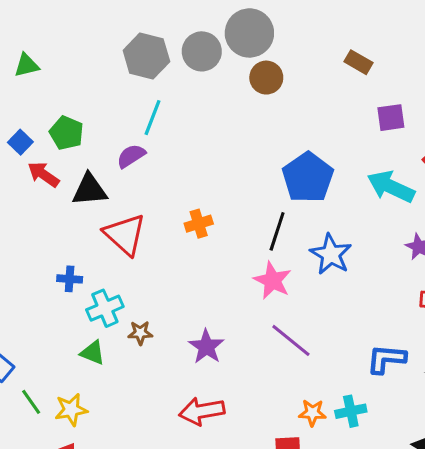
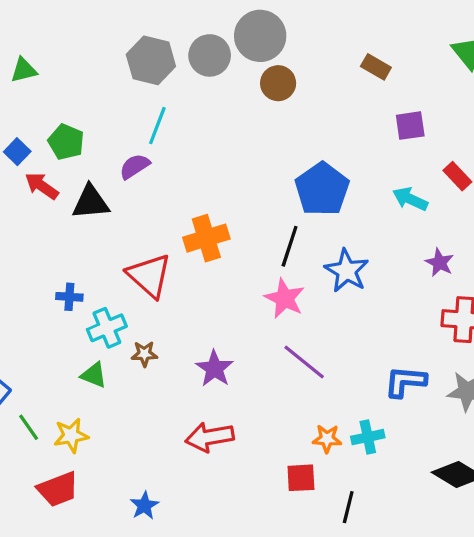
cyan arrow: (391, 187) -> (410, 199), size x0.7
orange cross: (199, 224) -> (206, 238), size x1.5
red triangle: (125, 234) -> (149, 276), moved

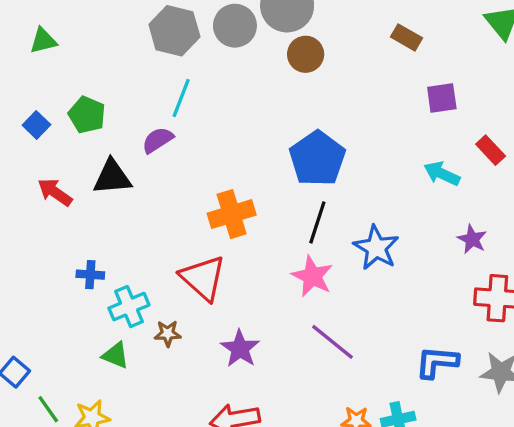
red arrow: (42, 186) -> (55, 192), moved
blue pentagon: (322, 189) -> (317, 159), moved
red triangle: (149, 276) -> (203, 278), moved

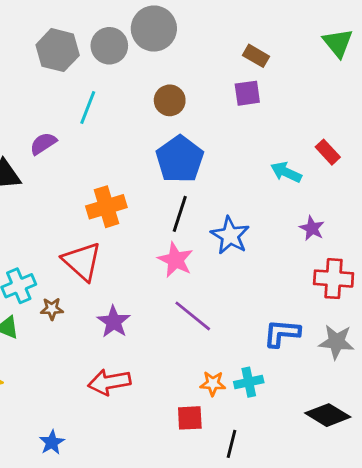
brown circle: (306, 54) -> (170, 100), moved
cyan line: (181, 98) -> (88, 108), moved
purple square: (442, 98) -> (247, 93), moved

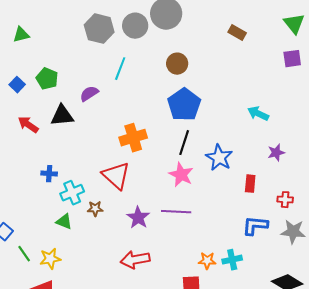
purple square: (247, 93) -> (292, 59), moved
red rectangle: (328, 152) -> (250, 184), moved, turned 48
purple star: (312, 228) -> (276, 153), turned 30
red cross: (334, 279) -> (285, 200), moved, size x0.6
purple line: (193, 316) -> (176, 212), moved, turned -36

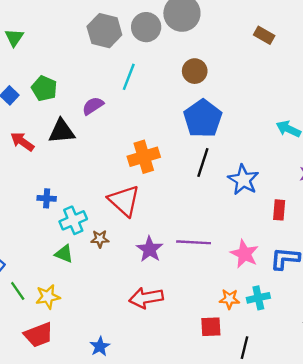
green triangle: (21, 35) -> (14, 38), turned -42
pink star: (181, 175) -> (244, 254), moved

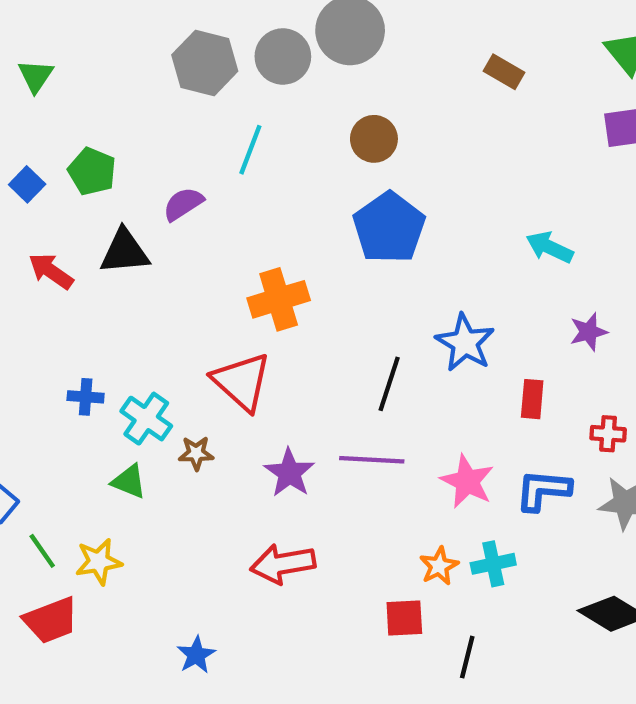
black line: (203, 162) -> (389, 384), moved
blue cross: (47, 198) -> (86, 397), moved
cyan cross: (73, 220) -> (146, 419), turned -32
orange star: (229, 299) -> (439, 566), turned -30
red trapezoid: (39, 335) -> (51, 620), moved

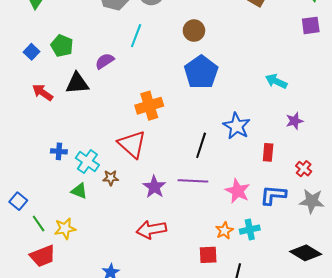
red cross: (608, 434) -> (304, 169), turned 35

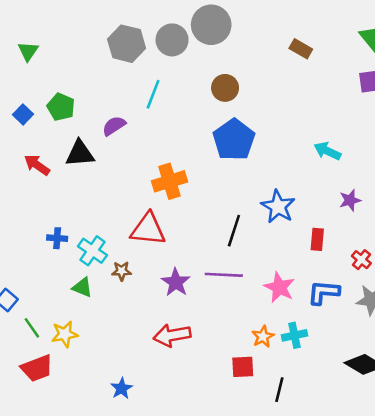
red triangle: (132, 144) -> (148, 229), turned -36

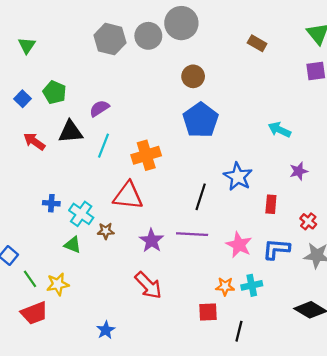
cyan line: (153, 94) -> (104, 146), moved
red arrow: (172, 335) -> (148, 285), turned -124
orange star: (263, 337) -> (225, 286), turned 30

